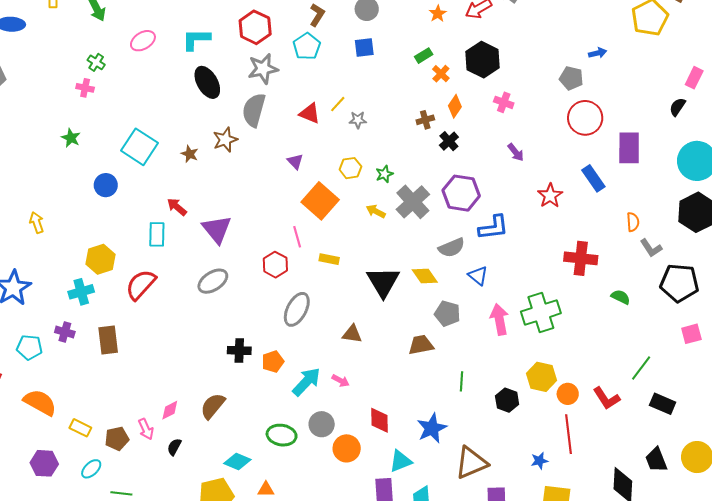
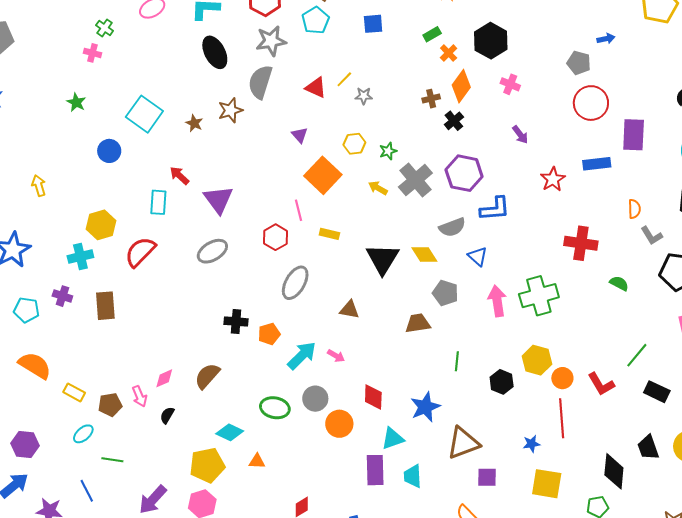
orange diamond: (455, 106) -> (461, 86), size x1.4
blue rectangle: (593, 178) -> (597, 164), turned -64
purple hexagon: (44, 463) -> (25, 444), moved

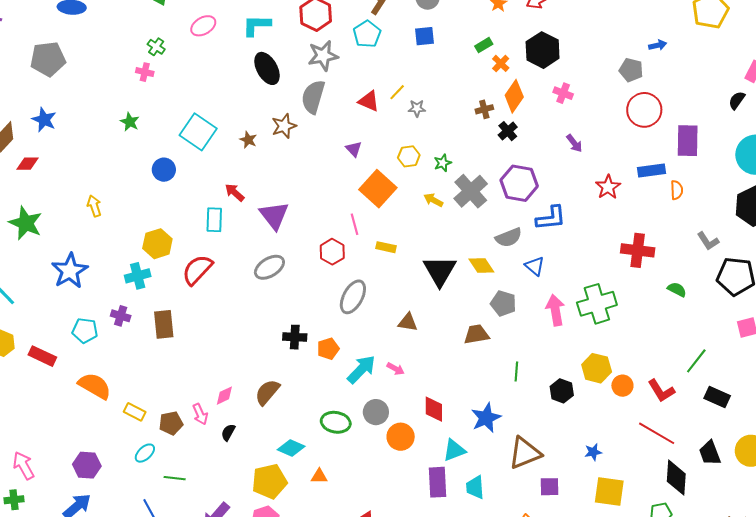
orange semicircle: (634, 209) -> (677, 190), moved
red line: (562, 418) -> (657, 433), moved, turned -54

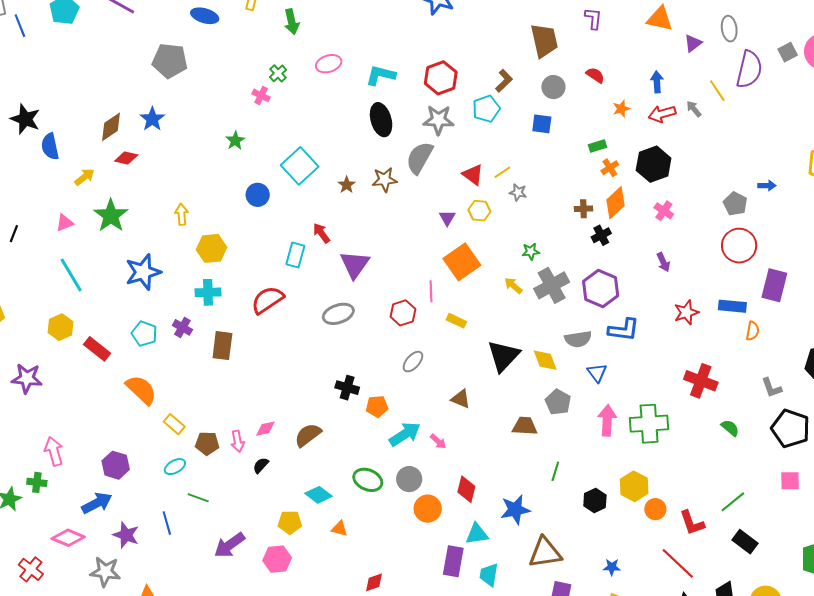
yellow hexagon: (409, 156) -> (479, 211), moved
yellow hexagon: (157, 244) -> (212, 248), moved
gray ellipse: (353, 297) -> (413, 362), size x0.7
yellow pentagon: (269, 481) -> (290, 522), size x0.7

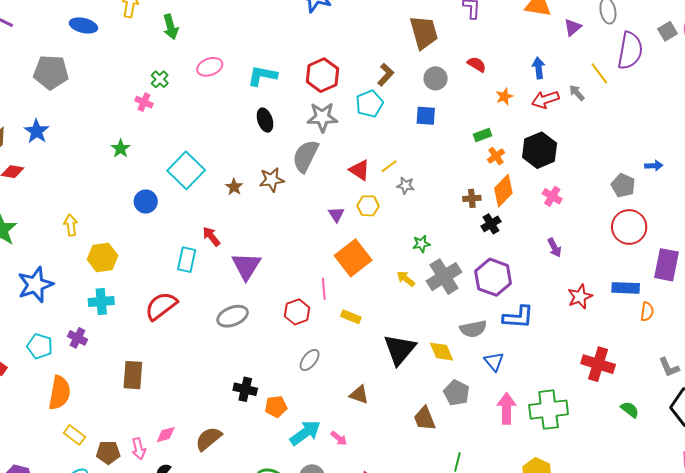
black ellipse: (381, 120) -> (265, 120), size x0.7
brown rectangle: (222, 346) -> (133, 375), moved
orange semicircle: (141, 390) -> (59, 393), moved, turned 60
brown trapezoid: (525, 426) -> (425, 419), turned -112

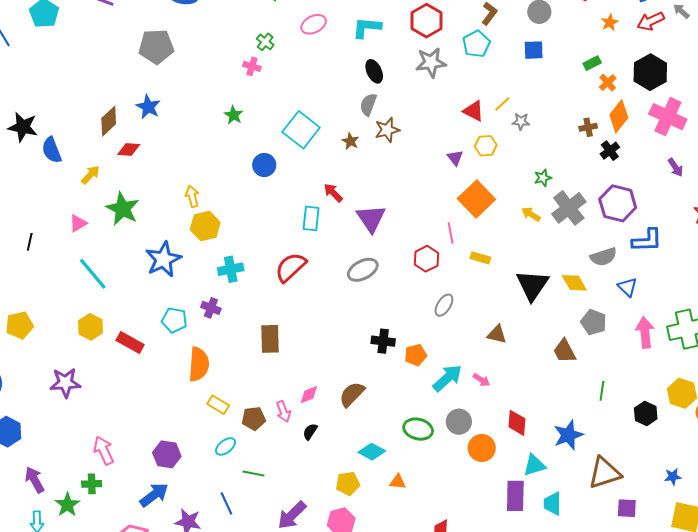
gray semicircle: (305, 156) -> (368, 105), moved, size x0.7
pink cross: (552, 196) -> (668, 117), size x1.8
yellow hexagon: (102, 257) -> (205, 226), moved

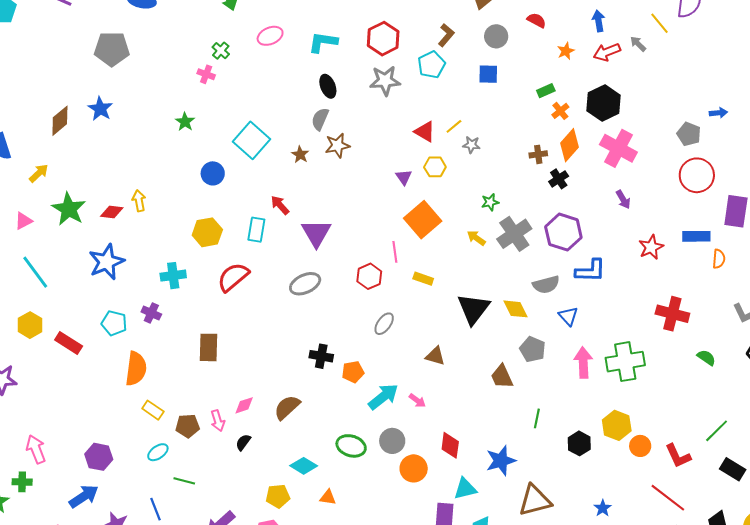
red diamond: (129, 150) -> (112, 212), moved
yellow hexagon: (205, 226) -> (207, 232), moved
blue star: (673, 477) -> (603, 508), turned -30

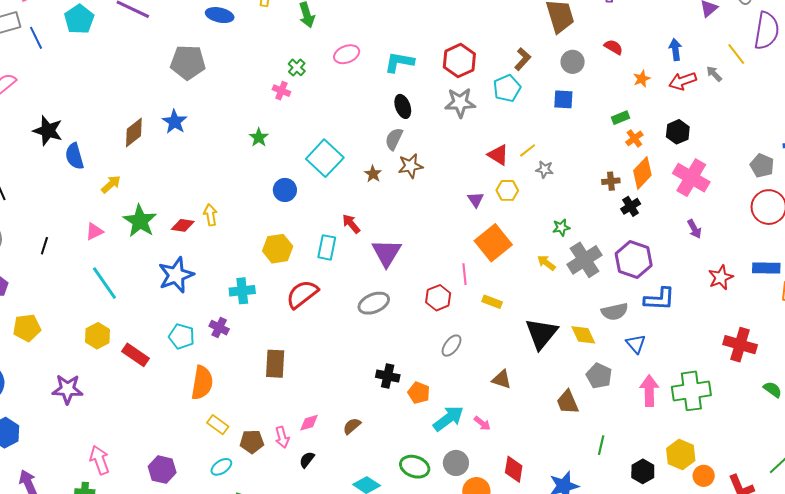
black hexagon: (604, 103) -> (678, 132), size x0.7
orange pentagon: (353, 372) -> (419, 393), turned 30
brown semicircle: (287, 407) -> (352, 426), size x0.7

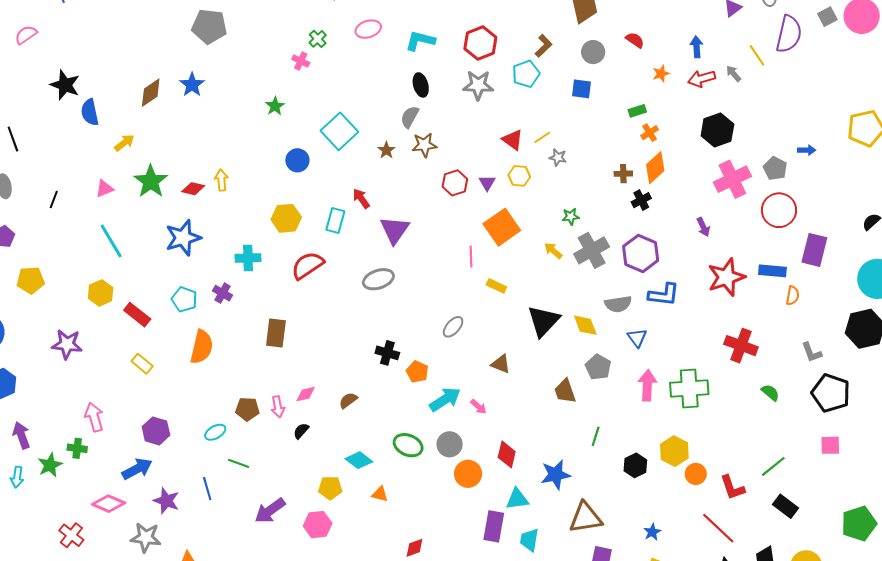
black hexagon: (678, 132) -> (717, 130), moved, size x1.4
pink cross: (691, 178) -> (732, 179), moved, turned 30
red star: (721, 277) -> (726, 277), size x1.5
red hexagon: (438, 298) -> (455, 183), moved
yellow rectangle: (218, 425) -> (142, 364), moved

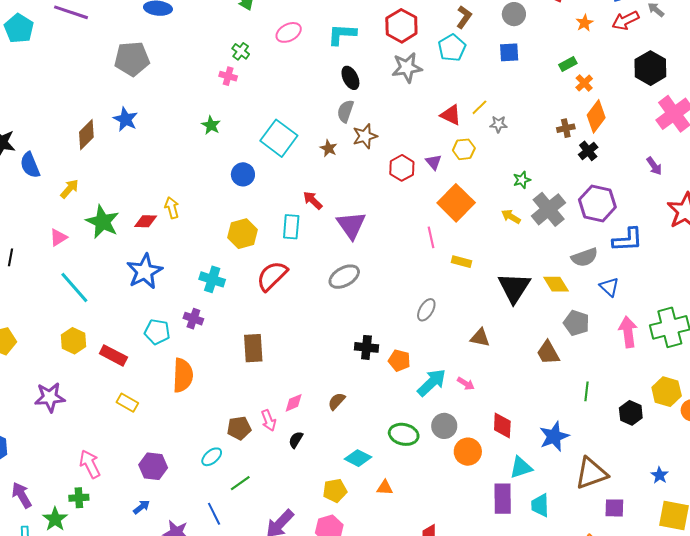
cyan cross: (248, 258) -> (212, 279), turned 30
green line: (239, 463) -> (240, 483), turned -45
blue arrow: (137, 469) -> (142, 507), size x0.6

